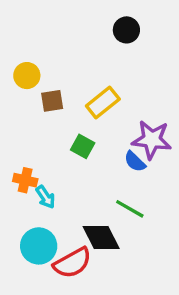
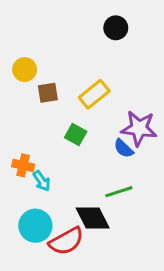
green line: (130, 209) -> (119, 192), turned -48

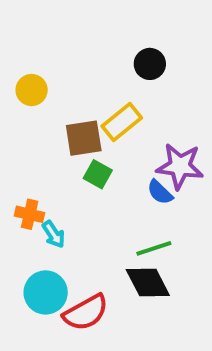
black circle: (116, 28) -> (150, 64), moved
brown square: (48, 93) -> (84, 138), moved, size x1.4
black diamond: (93, 218) -> (148, 282), moved

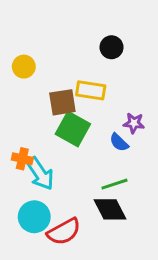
yellow rectangle: (122, 122) -> (91, 90), turned 48
purple star: (180, 166) -> (134, 123), size x0.6
green square: (98, 174) -> (73, 129), size x1.6
cyan arrow: (54, 234) -> (40, 174), size x1.6

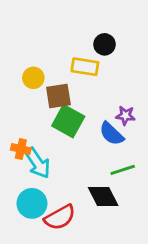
yellow circle: (24, 67) -> (33, 78), moved
yellow rectangle: (91, 90) -> (85, 67), moved
blue semicircle: (119, 142) -> (111, 134), size x1.4
green line: (114, 184) -> (123, 170), moved

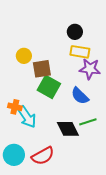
yellow rectangle: (85, 67) -> (80, 52), moved
purple star: (125, 116) -> (90, 69), moved, size x1.5
black diamond: (103, 196) -> (68, 129), moved
cyan circle: (32, 203) -> (14, 155), moved

